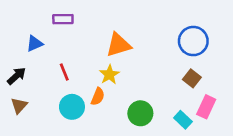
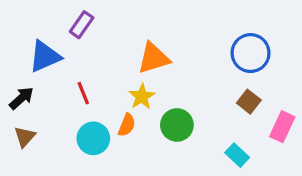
purple rectangle: (63, 19) -> (82, 25), turned -54
blue triangle: (35, 44) -> (45, 56), size x1.5
pink rectangle: (206, 107) -> (282, 127), moved
green circle: (140, 113) -> (177, 125), moved

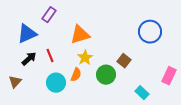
orange triangle: (154, 58) -> (80, 35), moved
black arrow: (21, 98) -> (29, 59), moved
brown square: (249, 102) -> (124, 61), moved

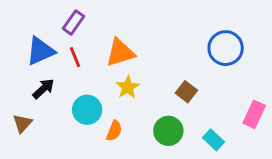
red line: (50, 56) -> (75, 57), moved
orange semicircle: (76, 75) -> (114, 131), moved
green circle: (106, 75) -> (168, 131), moved
cyan circle: (56, 83) -> (87, 110), moved

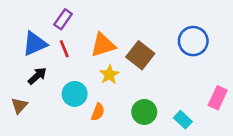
brown square: (186, 92) -> (140, 55), moved, size x1.5

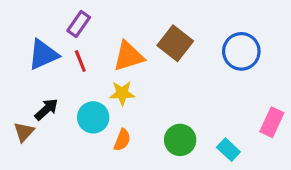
brown square: (140, 55) -> (175, 43), moved
yellow star: (109, 75) -> (122, 93), moved, turned 30
black arrow: (37, 76) -> (46, 109), moved

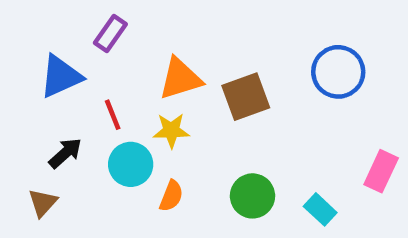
brown square: (175, 43) -> (246, 97), moved, turned 32
red line: (80, 61) -> (113, 115), moved
brown triangle: (24, 132) -> (43, 203), moved

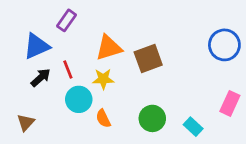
blue circle: (338, 72) -> (224, 45), moved
black arrow: (65, 153) -> (41, 78), moved
orange semicircle: (171, 196) -> (103, 118), turned 132

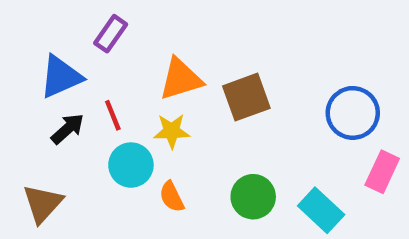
blue circle: (224, 45) -> (353, 113), moved
brown triangle: (26, 123) -> (43, 204), size x1.4
cyan rectangle: (193, 127) -> (321, 210), size x1.4

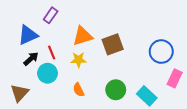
cyan circle: (131, 165) -> (47, 73), moved

